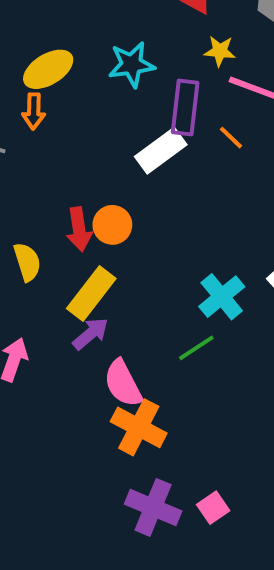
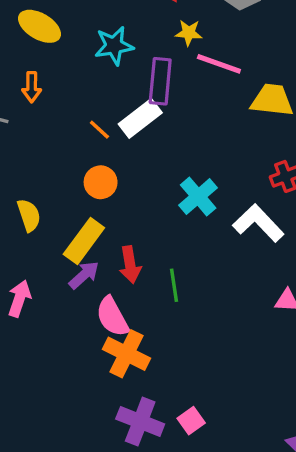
yellow ellipse: (48, 69) -> (40, 26), moved, turned 63
orange line: (231, 138) -> (99, 130), moved
red arrow: (79, 229) -> (130, 265), moved
cyan cross: (222, 297) -> (198, 196), moved
green line: (196, 348) -> (174, 285), turned -64

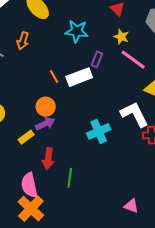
purple rectangle: (160, 81) -> (97, 59), size x0.6
white L-shape: (258, 223) -> (134, 114), moved
yellow rectangle: (84, 241) -> (26, 137), size x0.6
purple arrow: (84, 275) -> (45, 124), moved

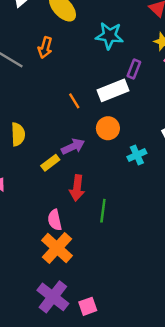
orange line: (54, 76) -> (74, 101), moved
orange circle: (46, 107) -> (108, 128), moved
cyan cross: (99, 131) -> (137, 155), size x0.7
pink semicircle: (29, 185) -> (55, 220), size x0.7

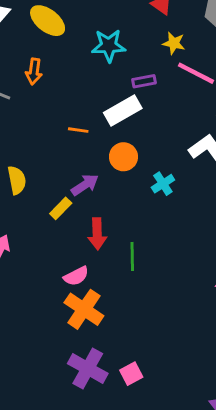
purple rectangle: (134, 69) -> (144, 81), turned 66
orange line: (74, 101) -> (78, 130), turned -42
pink semicircle: (55, 220) -> (76, 276), turned -96

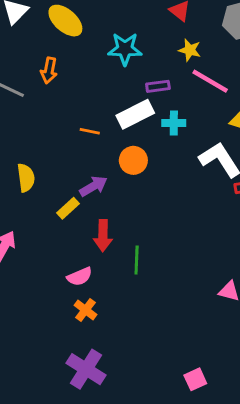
cyan cross: (163, 184) -> (174, 123), moved, turned 30
orange cross: (84, 309) -> (86, 310), size x0.6
pink square: (131, 374) -> (195, 379), moved

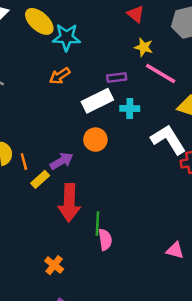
cyan star: (125, 49) -> (66, 37), moved
orange arrow: (49, 70) -> (60, 76), moved, turned 45
orange line: (90, 131) -> (24, 162), moved, turned 63
red arrow: (103, 236) -> (69, 203), size x1.4
pink semicircle: (80, 277) -> (105, 240), moved, turned -75

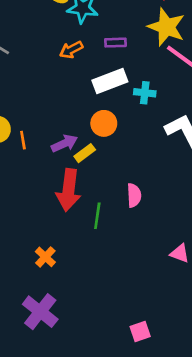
yellow star: (144, 47) -> (166, 27), size x1.8
purple rectangle: (117, 77) -> (115, 43), moved
yellow rectangle: (40, 179) -> (85, 153), moved
pink semicircle: (105, 240) -> (134, 195), moved

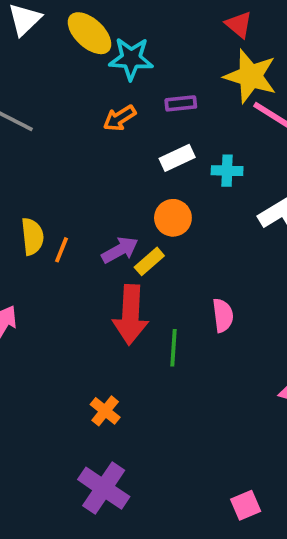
white rectangle: (110, 81) -> (177, 158), size x0.7
orange line: (23, 140) -> (62, 250), turned 36

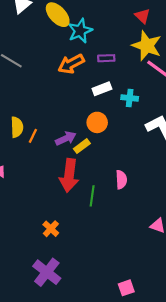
cyan star: (131, 59) -> (80, 31), turned -30
orange arrow: (120, 118) -> (71, 64), size x1.4

